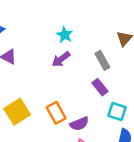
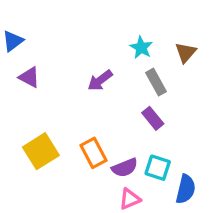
cyan star: (65, 35) -> (141, 48), moved
cyan square: (117, 112) -> (158, 168), moved

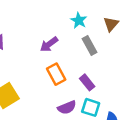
purple rectangle: (153, 118) -> (87, 82), moved
orange rectangle: (93, 153) -> (56, 74), moved

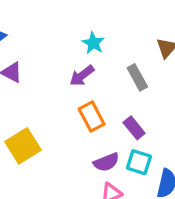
cyan star: (79, 20) -> (93, 43), moved

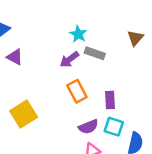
gray rectangle: (137, 77) -> (95, 53), moved, turned -42
purple rectangle: (134, 128) -> (110, 100), turned 36

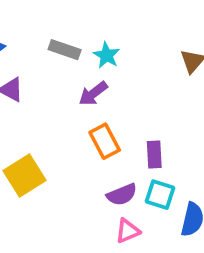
gray rectangle: (95, 53) -> (65, 50), moved

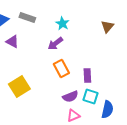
gray rectangle: (65, 50) -> (27, 18), moved

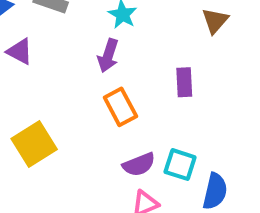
purple arrow: (55, 44) -> (108, 56), turned -35
purple rectangle: (87, 76) -> (184, 82), moved

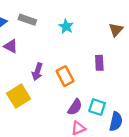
purple arrow: (108, 56) -> (37, 72), moved
purple semicircle: (139, 165) -> (75, 107), turned -35

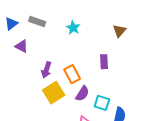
yellow square: (19, 96) -> (54, 93), moved
purple semicircle: (75, 107) -> (82, 94), moved

